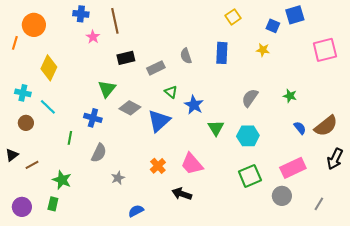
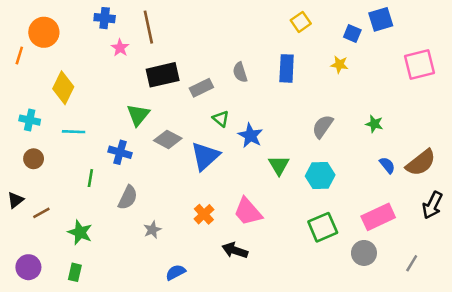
black rectangle: (126, 58) -> (163, 75), size x1.4
cyan line: (48, 107) -> (74, 132), moved, turned -42
green rectangle: (53, 204) -> (75, 272), moved

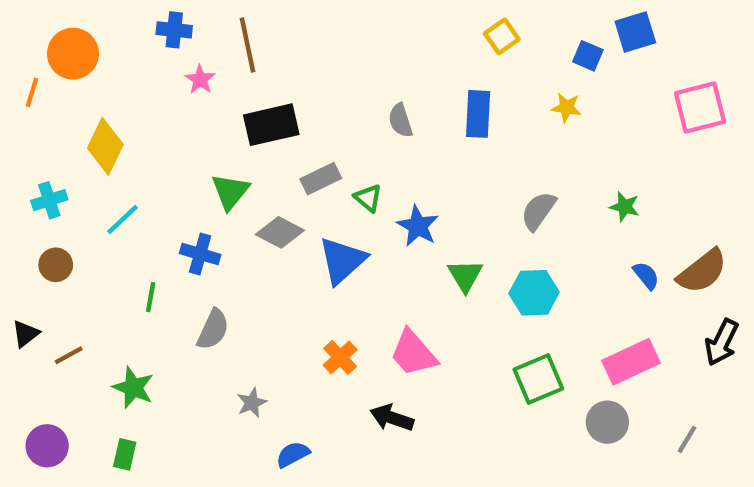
gray rectangle: (201, 88) -> (321, 179), moved
cyan cross: (30, 120) -> (49, 200), turned -30
cyan line: (74, 132) -> (123, 220), turned -45
gray star: (152, 230) -> (252, 403), moved

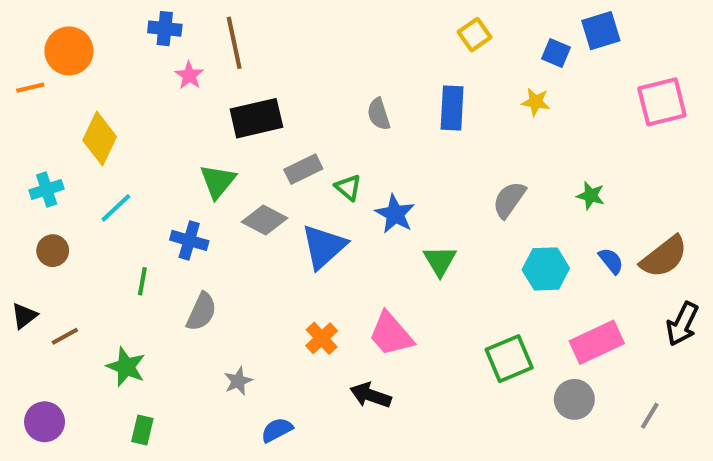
orange line: (32, 92) -> (30, 88), turned 60
cyan hexagon: (534, 293) -> (546, 269), moved
green rectangle: (125, 454) -> (142, 430), moved

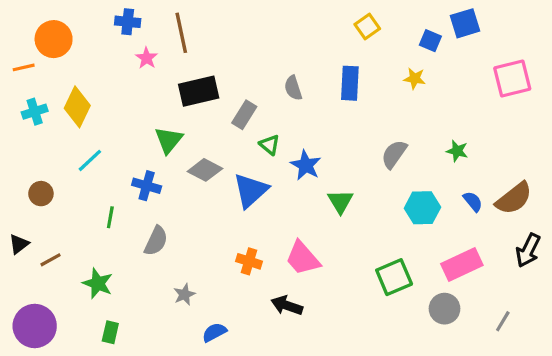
gray rectangle: (303, 169) -> (244, 115), moved, turned -32
cyan cross: (47, 190) -> (35, 112), moved
orange cross: (322, 338) -> (249, 261), turned -30
purple circle: (45, 422) -> (35, 326), size x1.4

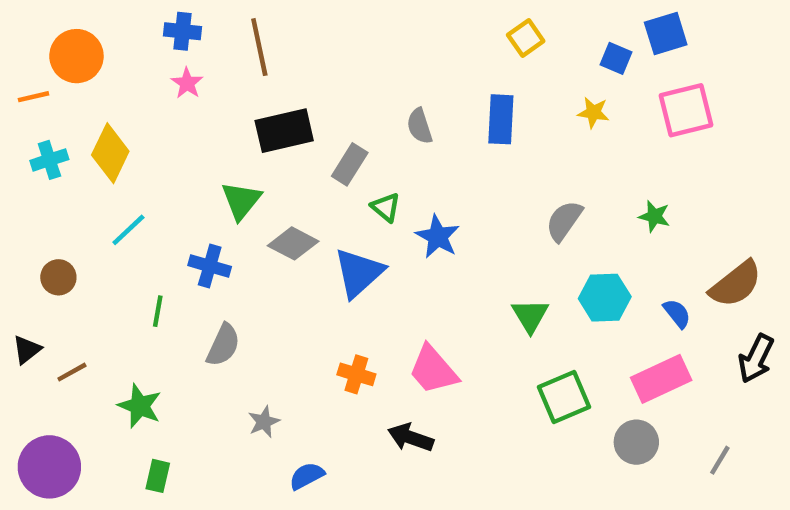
pink star: (147, 58) -> (187, 83), moved
pink square: (512, 79) -> (686, 110), moved
green triangle: (340, 201) -> (530, 316), moved
blue semicircle: (473, 201) -> (677, 313), moved

